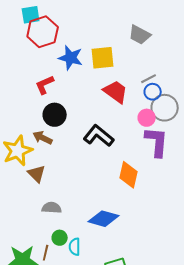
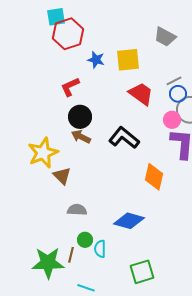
blue star: (71, 58) -> (96, 60), size x0.7
brown arrow: (43, 138) -> (81, 137), moved

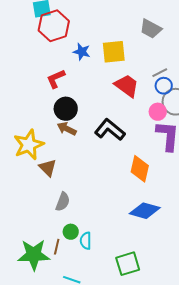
gray semicircle: (77, 210) -> (63, 202), turned 108
blue diamond: (129, 221) -> (145, 211), moved

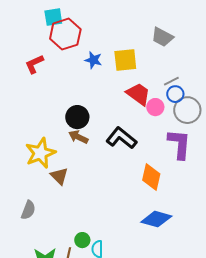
red L-shape: (56, 79) -> (34, 64), moved
pink circle: (158, 112) -> (155, 107), moved
gray semicircle: (63, 202) -> (28, 210), moved

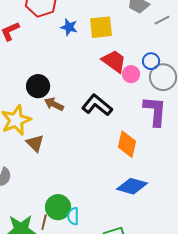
gray line: (171, 81) -> (162, 20), moved
black circle: (77, 117) -> (38, 86), moved
green circle: (82, 240) -> (58, 207), size x1.6

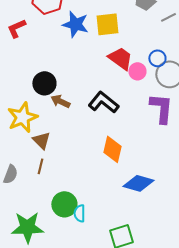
blue star: (69, 27) -> (75, 24), size x1.5
orange diamond: (127, 144) -> (112, 149), moved
brown line: (44, 222) -> (40, 166), moved

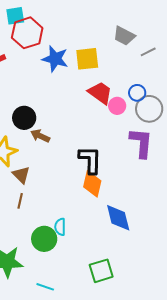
black L-shape: (103, 102) -> (90, 160), moved, turned 52
blue diamond: (138, 183) -> (118, 218), turned 60
cyan semicircle: (79, 213) -> (60, 227), moved

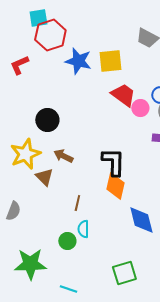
brown arrow: (40, 136) -> (63, 156), moved
brown line: (20, 201) -> (77, 203), moved
green circle: (44, 239) -> (67, 241), size x0.7

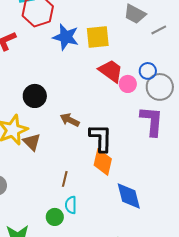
brown arrow: (63, 156) -> (70, 120), moved
brown triangle: (44, 177) -> (32, 142), moved

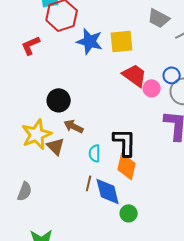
brown arrow: (70, 120) -> (74, 126), moved
blue diamond: (129, 196) -> (108, 191), moved
cyan semicircle: (71, 205) -> (95, 153), moved
green circle: (55, 217) -> (129, 213), moved

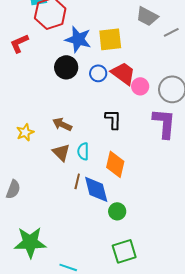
blue circle: (172, 75) -> (98, 73), moved
black circle: (59, 100) -> (66, 67), moved
yellow star: (37, 134) -> (25, 132), size x0.6
black L-shape: (125, 142) -> (113, 119), moved, size x0.7
brown triangle: (56, 146) -> (61, 152), moved

